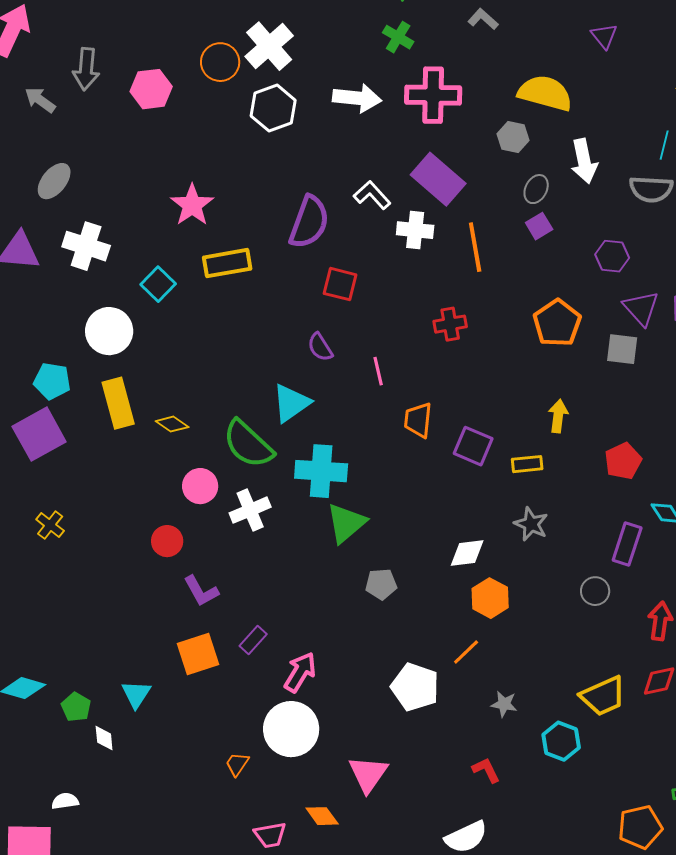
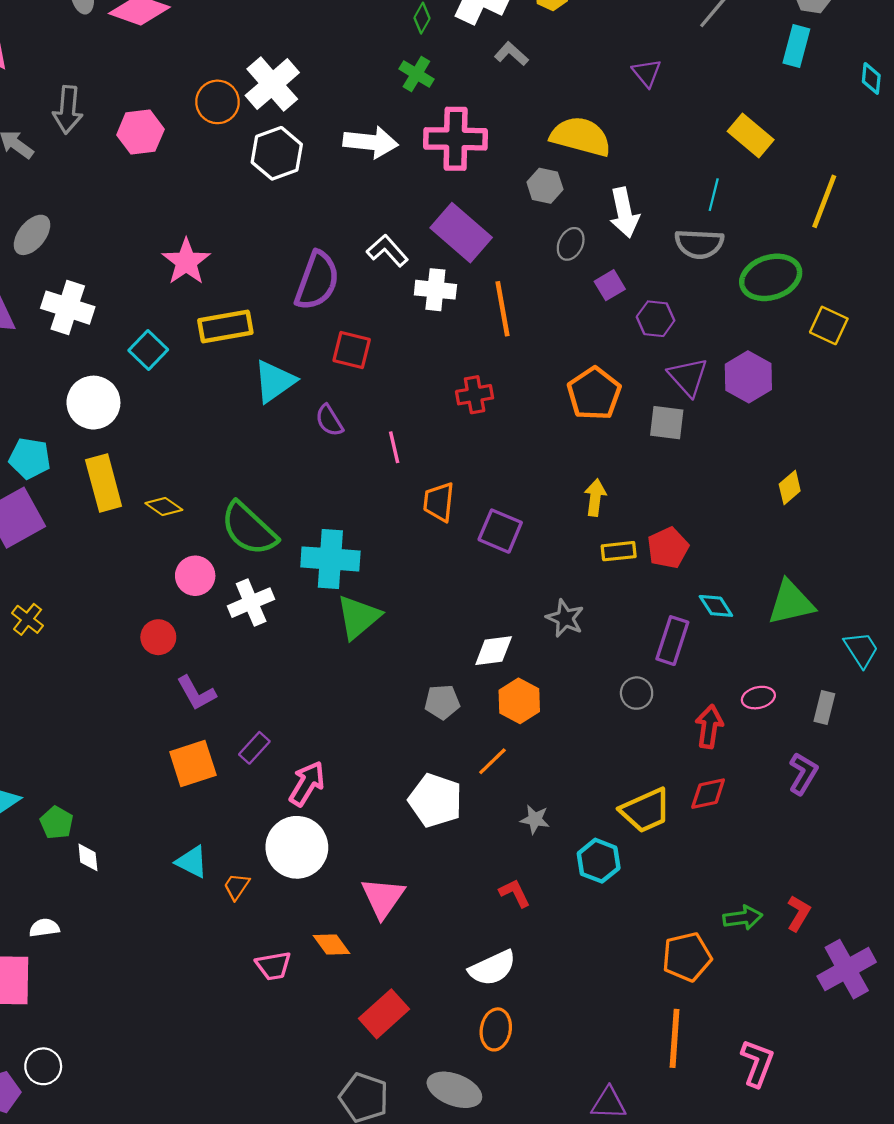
purple square: (539, 226) -> (610, 285), moved
cyan triangle: (291, 403) -> (275, 381), moved
yellow rectangle: (527, 464) -> (619, 551), moved
gray pentagon: (381, 584) -> (442, 702), moved
cyan triangle: (136, 694) -> (192, 862), moved, turned -36

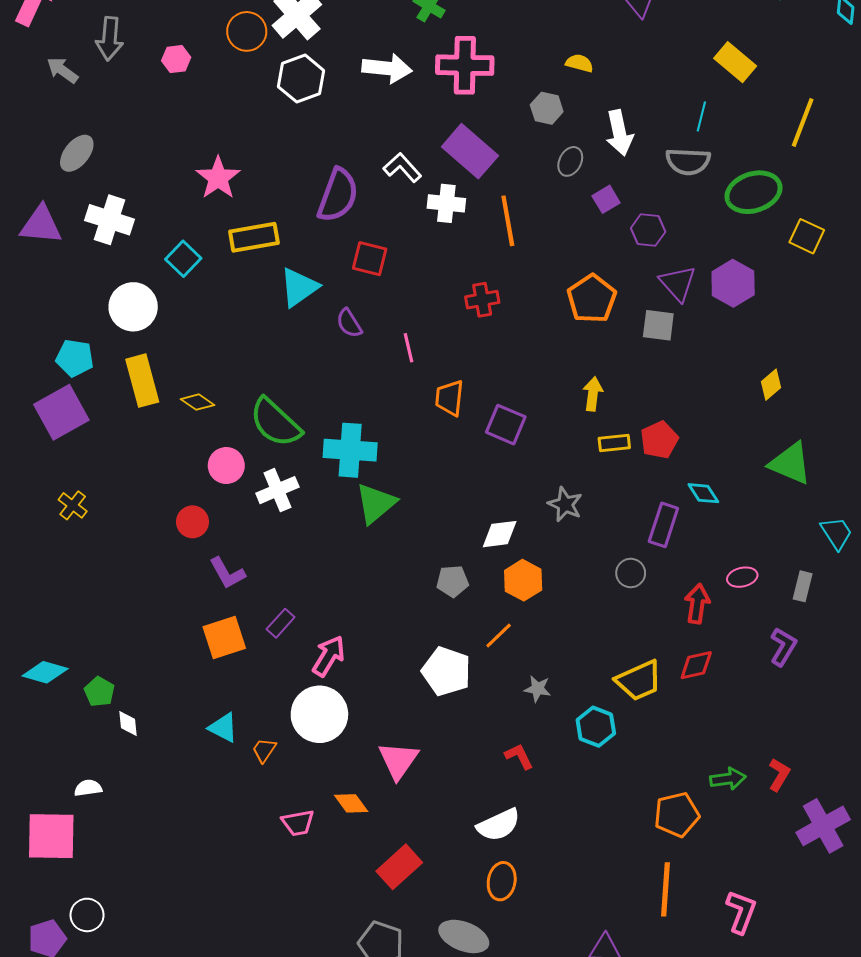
pink hexagon: (140, 132) -> (176, 59), size x0.7
yellow semicircle: (581, 137) -> (579, 63), size x0.5
green triangle: (791, 603) -> (790, 463), moved, turned 36

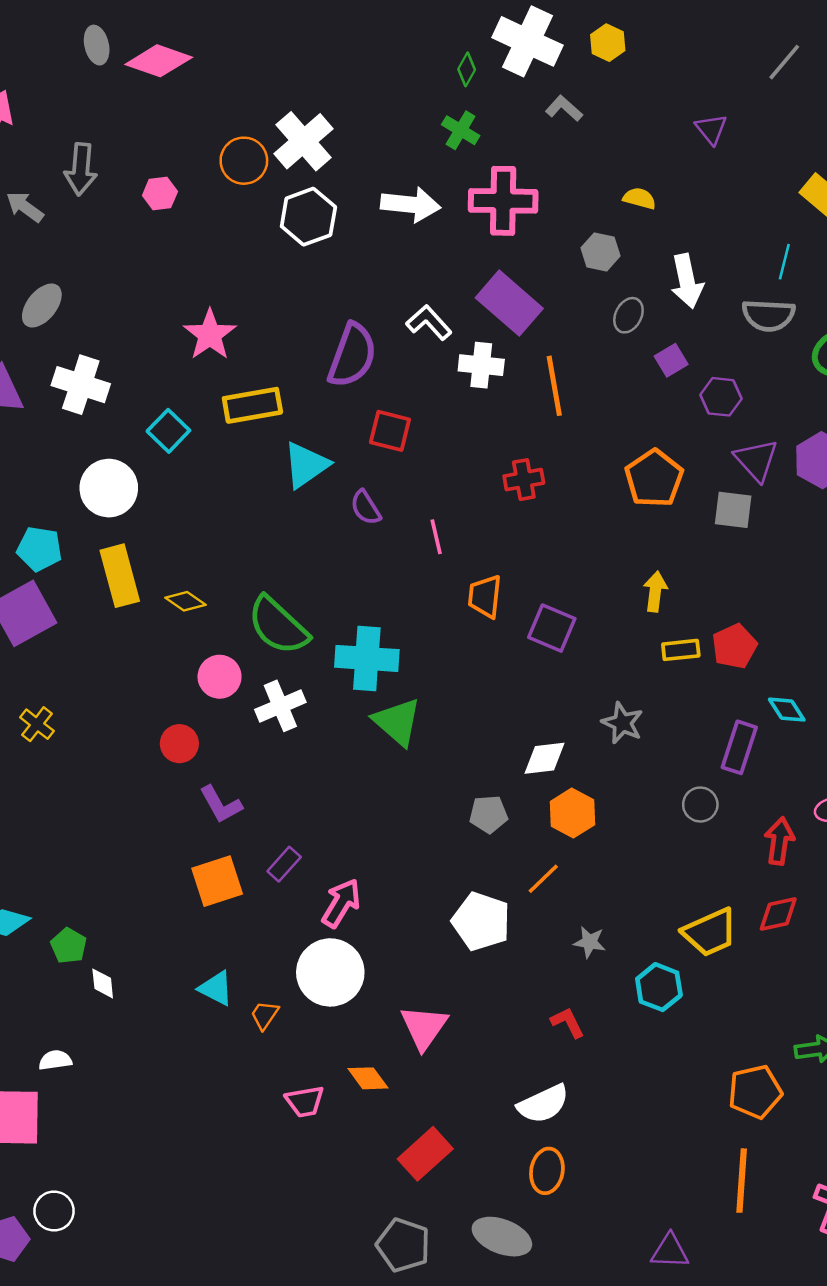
green triangle: (376, 503) -> (397, 722), turned -39

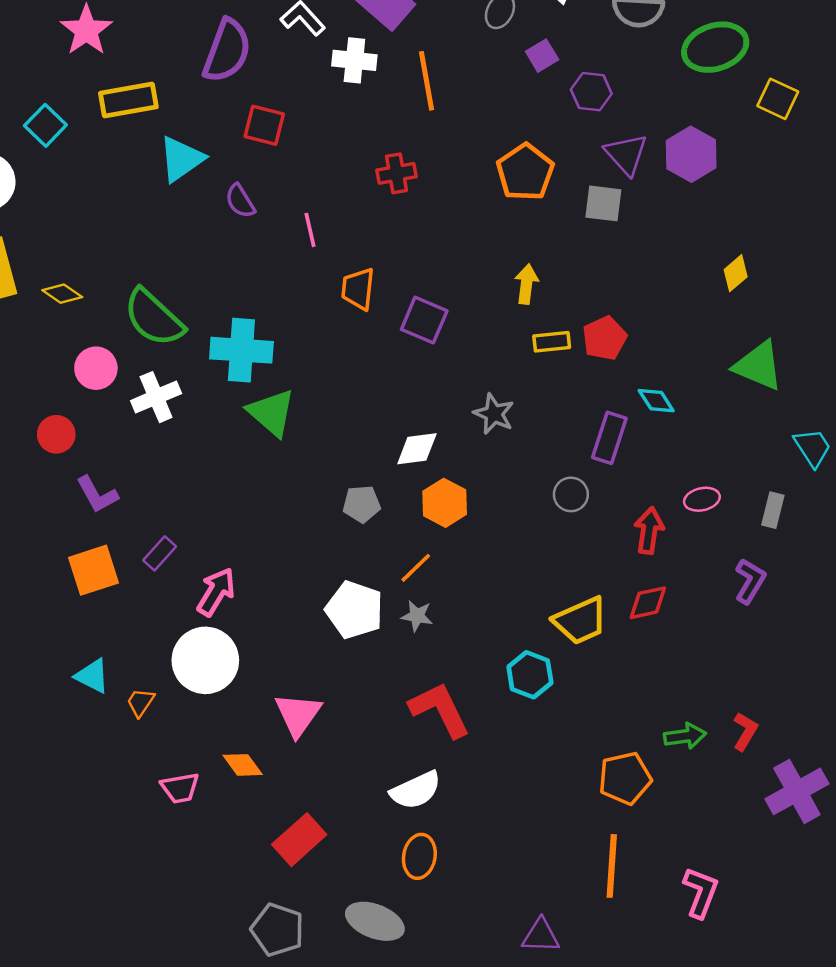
gray star: (590, 942) -> (417, 616), moved
red L-shape: (568, 1022) -> (440, 710), size x1.8

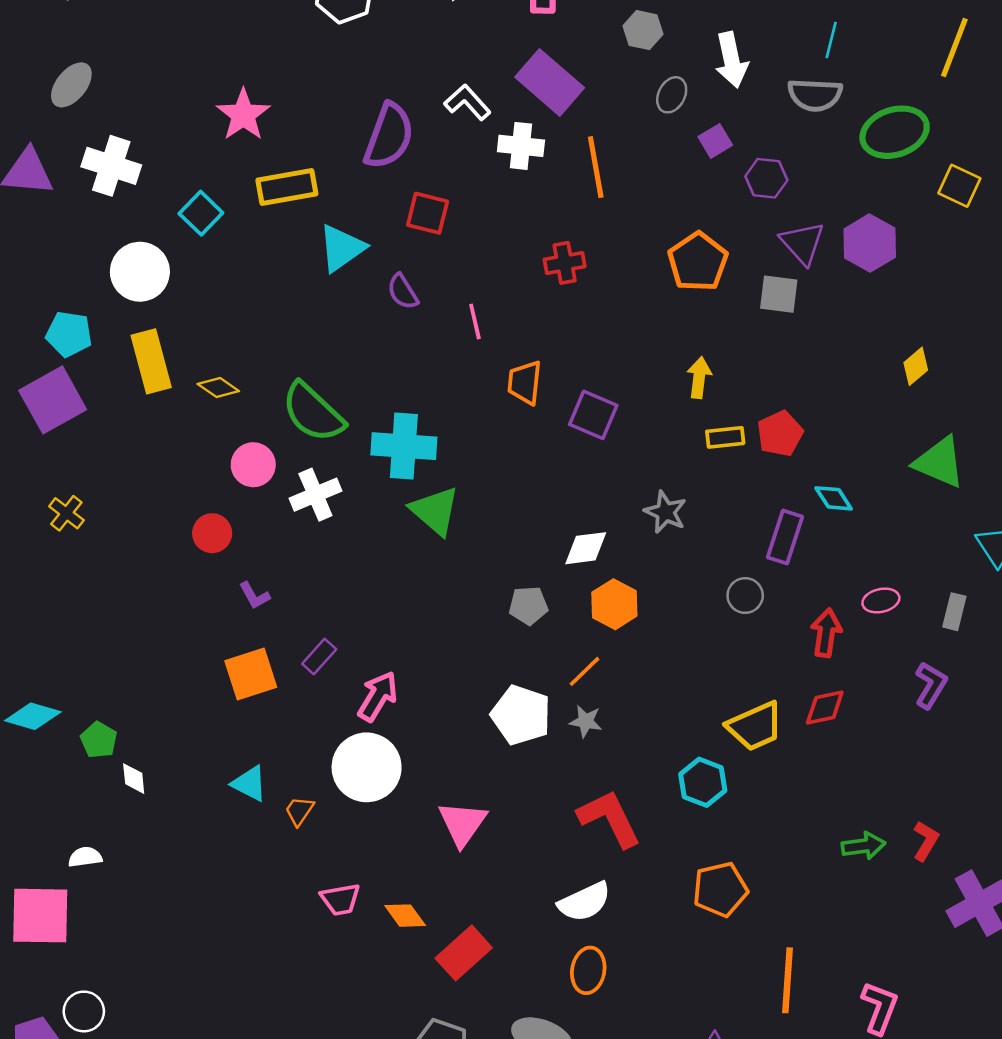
purple L-shape: (97, 494) -> (254, 595), size x0.7
orange diamond: (243, 765) -> (405, 916), moved
orange pentagon: (625, 778) -> (720, 889), moved

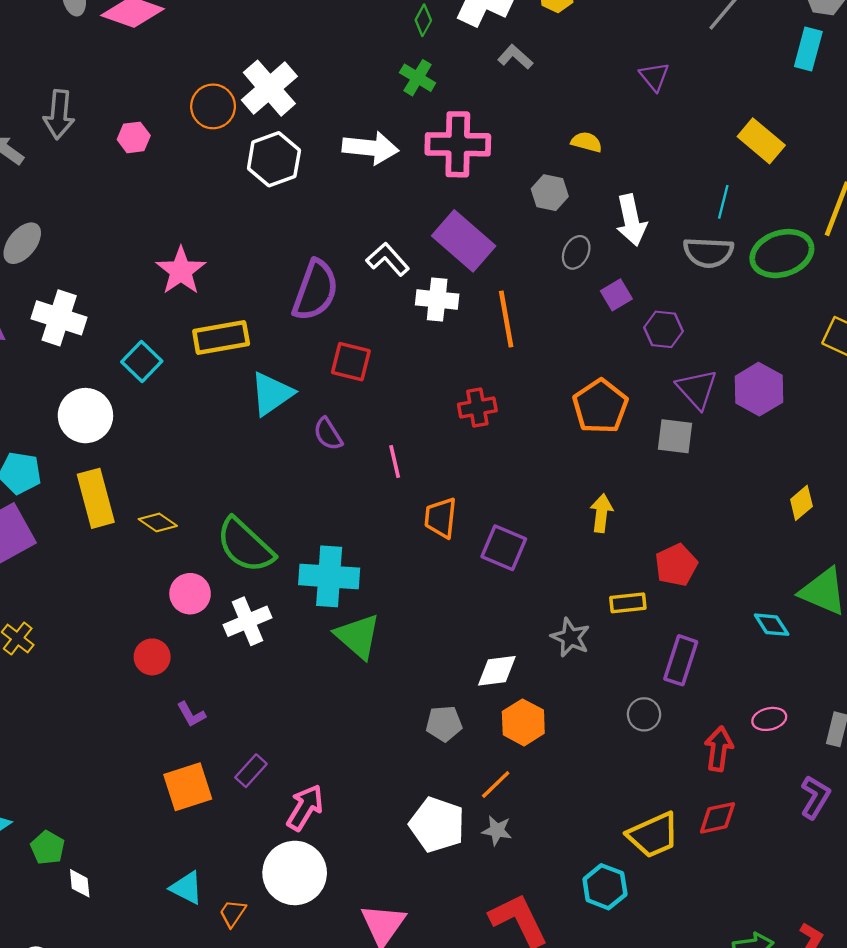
green ellipse: (895, 132) -> (782, 254), moved
yellow rectangle: (725, 437) -> (628, 603), moved
cyan diamond: (834, 498) -> (772, 625), moved

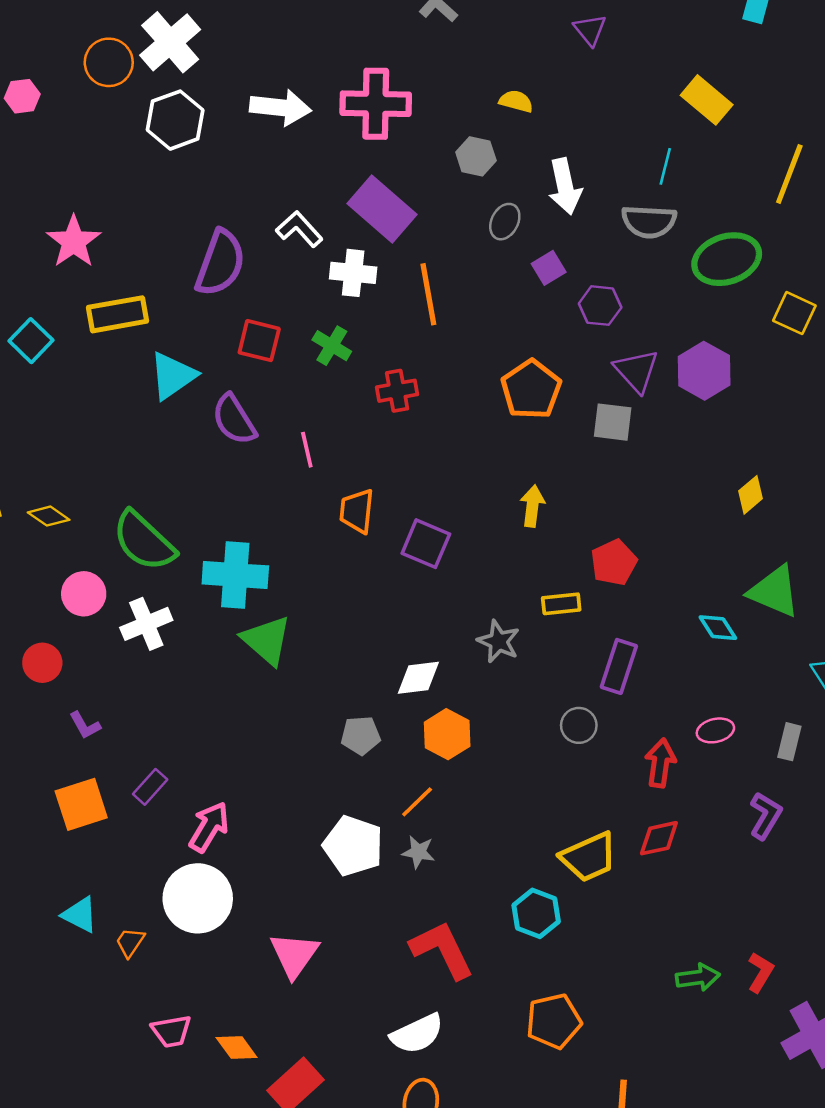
green cross: (418, 78) -> (332, 346), moved
green ellipse: (782, 254) -> (727, 259), moved
purple semicircle: (328, 434) -> (234, 420), size x1.4

